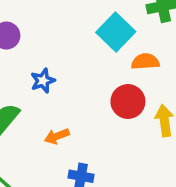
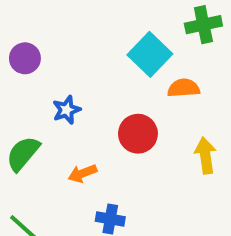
red circle: (128, 102) -> (138, 134), moved

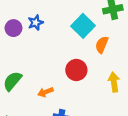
orange semicircle: (184, 88) -> (102, 45), turned -63
blue star: (67, 110) -> (36, 23), moved

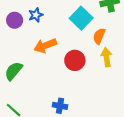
yellow arrow: (114, 82) -> (107, 57), moved
orange arrow: (45, 92) -> (45, 46), moved, size x1.5

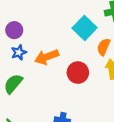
blue star: (36, 15) -> (19, 52), moved

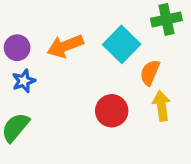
orange arrow: (47, 57) -> (65, 46), moved

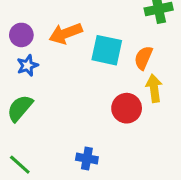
cyan square: (122, 44) -> (107, 50), moved, turned -32
red circle: (112, 111) -> (127, 108), moved

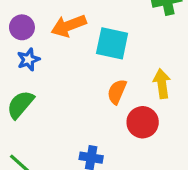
orange semicircle: (143, 58) -> (117, 92), moved
red circle: (127, 108) -> (143, 122), moved

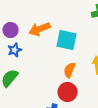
red circle: (143, 122) -> (68, 92), moved

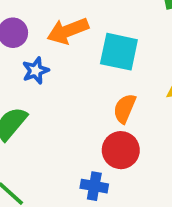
blue star: (15, 50) -> (36, 71), moved

